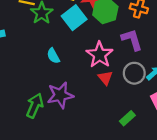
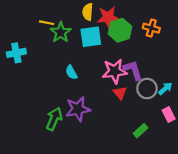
cyan square: (74, 18) -> (91, 37), turned 30
purple L-shape: (132, 40) -> (133, 70), moved
pink star: (100, 55) -> (115, 71), turned 30

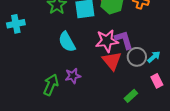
cyan semicircle: (71, 72) -> (67, 42), size x1.5
red triangle: (120, 93) -> (112, 61), size x1.5
purple star: (78, 109) -> (73, 76), size x0.7

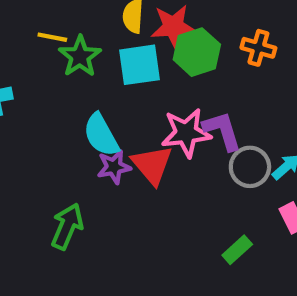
red triangle: (112, 61) -> (152, 165), moved
purple star: (73, 76) -> (114, 167), moved

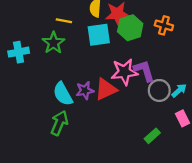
yellow line: (52, 37) -> (64, 21), moved
green star: (80, 56) -> (53, 43), moved
cyan semicircle: (101, 135) -> (63, 94), moved
red triangle: (152, 165) -> (106, 89), turned 45

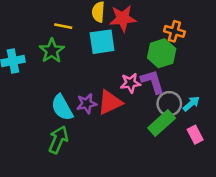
green hexagon: (130, 28) -> (162, 53), moved
pink star: (124, 72) -> (131, 83), size x0.7
green rectangle: (152, 136) -> (162, 123), moved, size x1.5

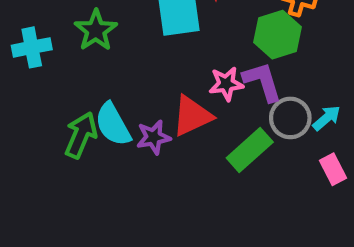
purple star: (87, 104) -> (154, 137), moved
green rectangle: (162, 123) -> (250, 150), moved
green arrow: (58, 140) -> (81, 135), moved

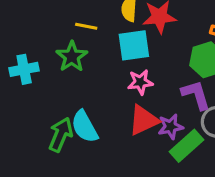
pink star: (226, 84) -> (140, 82), moved
purple star: (154, 137) -> (171, 127), moved

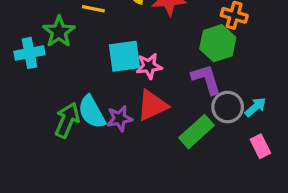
cyan square: (134, 45) -> (124, 56), moved
green star: (72, 57) -> (59, 32), moved
purple star: (171, 127) -> (120, 118), moved

